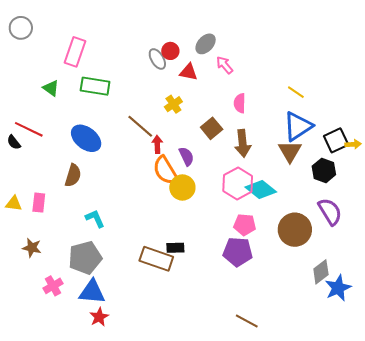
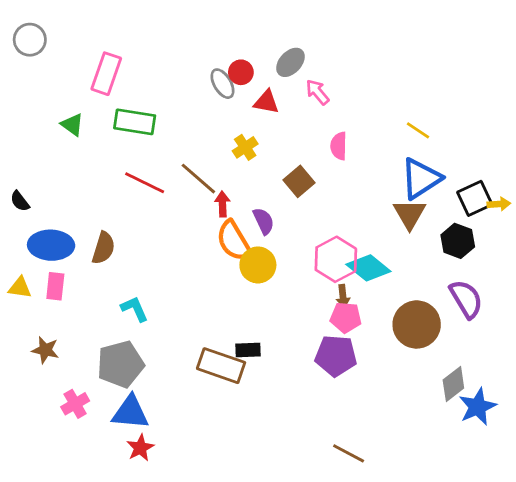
red line: (29, 129) -> (145, 183), moved
blue ellipse: (86, 138) -> (51, 245), moved, turned -36
brown arrow: (243, 143) -> (343, 296), moved, size x0.6

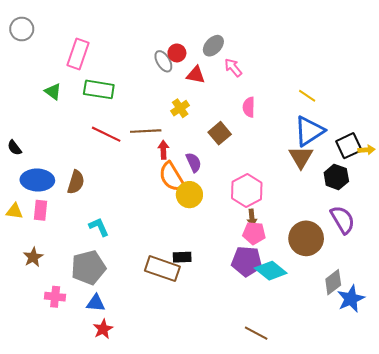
brown line: (198, 179) -> (146, 131), turned -44
cyan diamond: (368, 268) -> (271, 271), moved
brown star: (45, 350) -> (33, 257), turned 30
pink cross: (75, 404) -> (55, 297), turned 36
blue triangle: (130, 412) -> (96, 303), size x0.7

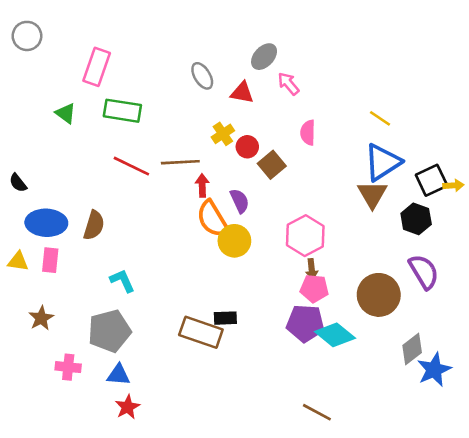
red circle: (177, 53) -> (247, 147), moved

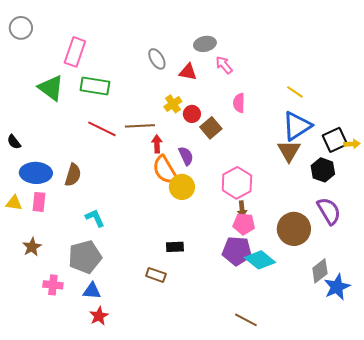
gray ellipse: (264, 57) -> (205, 44), turned 35
green triangle: (66, 113) -> (51, 88), size x1.6
brown rectangle: (201, 332) -> (156, 275), moved, size x0.6

